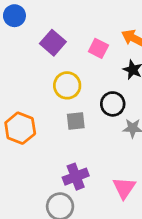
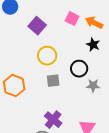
pink square: (98, 48) -> (72, 19), moved
purple cross: (76, 177) -> (53, 120), turned -30

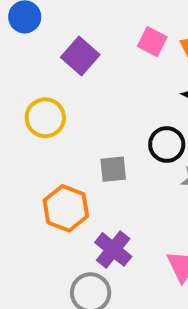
yellow circle: (47, 56) -> (45, 118), moved
orange hexagon: (14, 86) -> (66, 208), moved

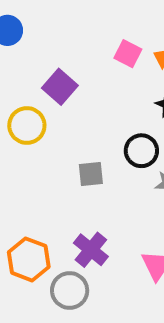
purple square: (80, 56) -> (60, 87), moved
orange hexagon: (66, 208) -> (29, 259), moved

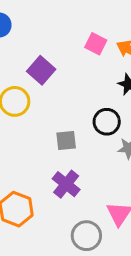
purple cross: (91, 250) -> (66, 184), moved
gray circle: (70, 290) -> (86, 236), moved

